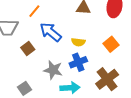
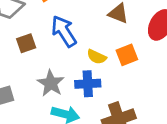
orange square: (111, 44) -> (127, 55), moved

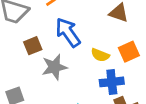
gray star: (51, 83) -> (54, 67), moved, turned 30
blue cross: (88, 84) -> (112, 82), moved

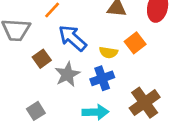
blue cross: (112, 82) -> (102, 78), moved

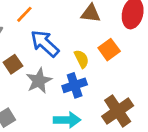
yellow semicircle: (108, 52) -> (81, 59), turned -126

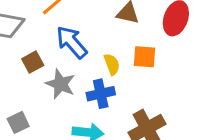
orange square: (109, 50) -> (144, 57), turned 35
gray star: (39, 81) -> (60, 84), turned -30

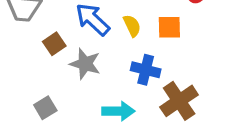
yellow semicircle: (112, 64) -> (132, 26), moved
blue cross: (101, 94) -> (146, 70), moved, turned 32

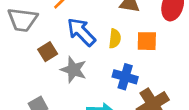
yellow semicircle: (132, 26) -> (115, 39), turned 30

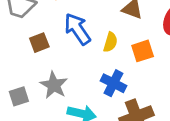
orange square: (147, 41) -> (143, 51), turned -30
gray star: (73, 70) -> (54, 85), moved

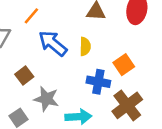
brown square: (39, 43) -> (24, 76), moved
orange square: (143, 51) -> (124, 65), moved

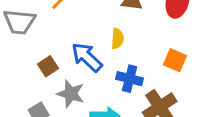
blue arrow: (53, 43) -> (87, 57), moved
orange square: (124, 65) -> (175, 60), moved, turned -36

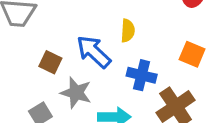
brown square: (48, 66) -> (50, 62), turned -30

